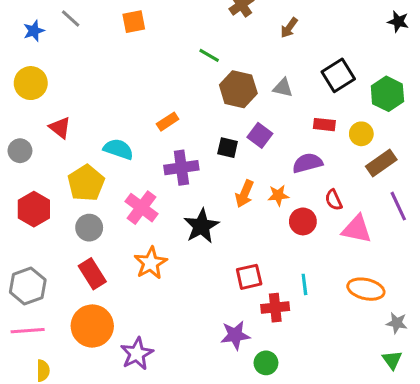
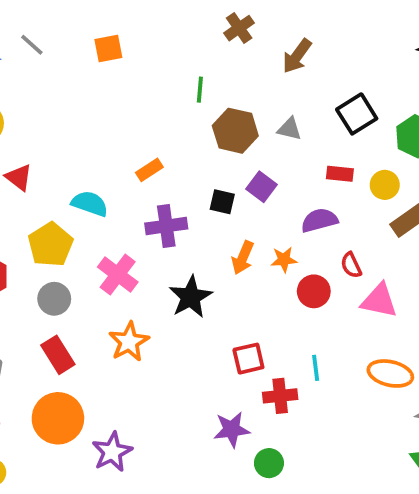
brown arrow: (289, 28) -> (297, 56), size x1.4
green line: (209, 55) -> (200, 90), turned 65

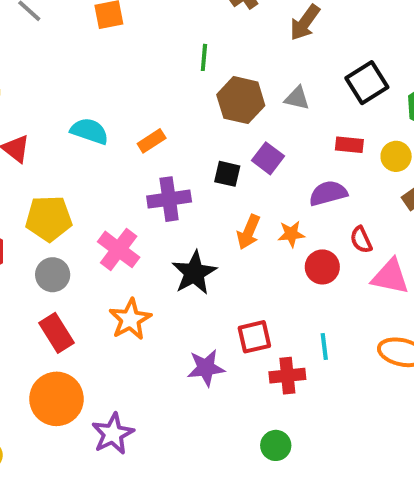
cyan semicircle: (90, 204) -> (89, 131), moved
yellow pentagon: (50, 245) -> (49, 218), turned 30
purple star: (232, 430) -> (206, 368), moved

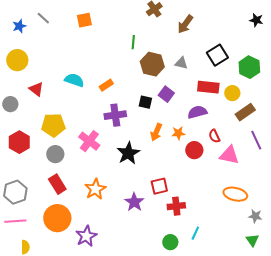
red rectangle: (349, 145) -> (208, 87), size x1.5
orange star: (130, 319) -> (95, 189), moved
cyan line: (324, 346) -> (195, 233), moved, turned 32
purple star: (206, 368) -> (134, 202), turned -30

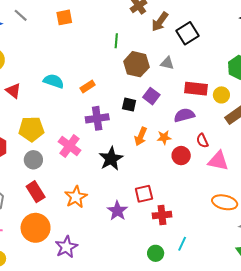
brown arrow: (185, 24) -> (160, 22), moved
black square: (217, 55) -> (187, 33), moved

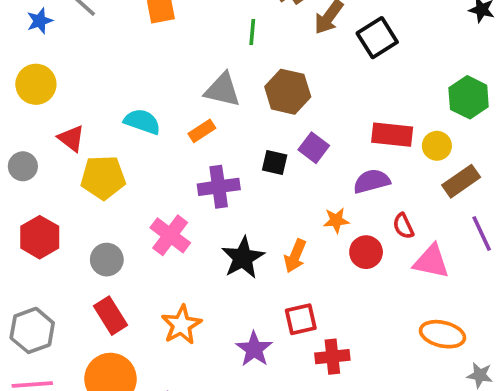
green line: (116, 41) -> (252, 32), moved
gray triangle: (167, 63) -> (222, 90), moved, size x1.5
yellow pentagon: (31, 129) -> (103, 178), moved
orange arrow: (141, 136) -> (295, 256), moved

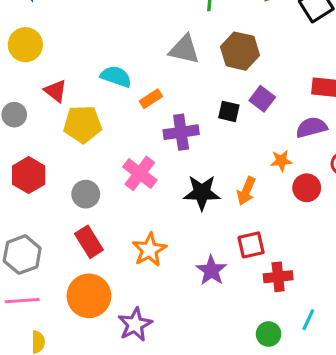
orange rectangle: (202, 131) -> (151, 99), moved
black star: (243, 258) -> (202, 193), turned 30

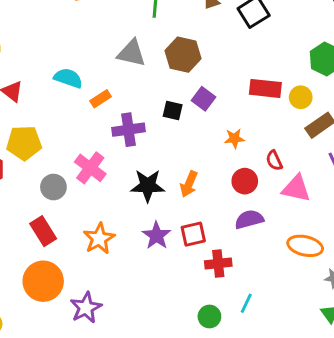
yellow pentagon: (83, 124) -> (24, 143), moved
purple semicircle: (311, 127) -> (249, 219), moved
orange star: (281, 161) -> (234, 138), moved
gray circle: (86, 194) -> (53, 187), moved
purple star: (211, 270) -> (156, 236), moved

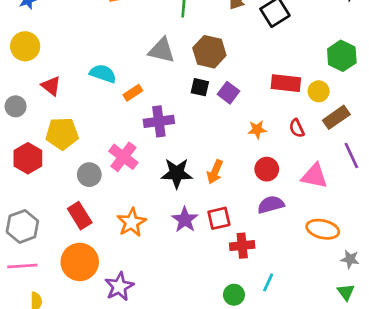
black square: (173, 110) -> (200, 87), moved
red semicircle: (274, 161) -> (297, 128), moved

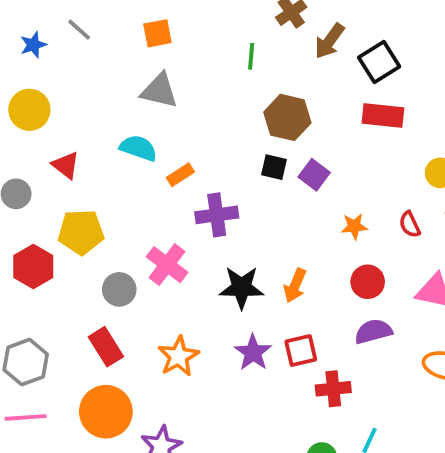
gray triangle: (162, 50) -> (159, 91), moved
red rectangle: (286, 83) -> (383, 116), moved

